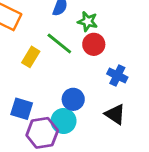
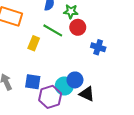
blue circle: (73, 99) -> (75, 80), moved
black triangle: (115, 114) -> (87, 94), moved

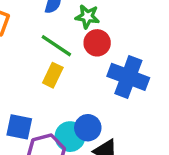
yellow rectangle: (34, 43) -> (53, 75), moved
blue cross: (98, 47) -> (128, 77), size x1.6

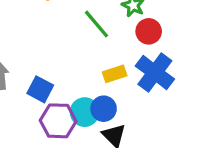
red circle: (97, 43) -> (149, 31), moved
yellow rectangle: (53, 75) -> (115, 74), moved, turned 30

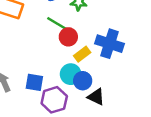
red circle: (149, 31) -> (68, 37), moved
cyan circle: (85, 112) -> (71, 74), moved

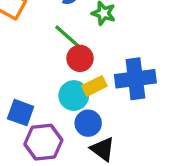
blue cross: (109, 44) -> (135, 79), turned -36
cyan circle: (71, 74) -> (74, 96), moved

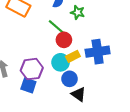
blue square: (21, 113) -> (28, 85), moved
purple hexagon: (43, 142) -> (32, 69), moved

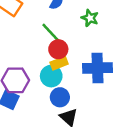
green star: (78, 12) -> (90, 18), moved
yellow rectangle: (73, 56) -> (59, 63), moved

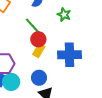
yellow rectangle: (59, 63) -> (39, 50), turned -40
cyan circle: (51, 76) -> (11, 82), moved

